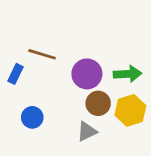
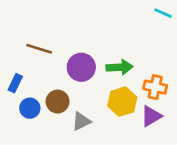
blue rectangle: (15, 74) -> (15, 83), moved
brown circle: (98, 103) -> (58, 102), moved

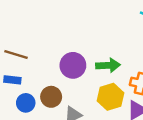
brown line: (39, 49) -> (16, 54), moved
blue rectangle: (15, 83) -> (12, 80), turned 70

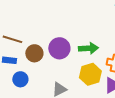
brown circle: (51, 97) -> (34, 53), moved

